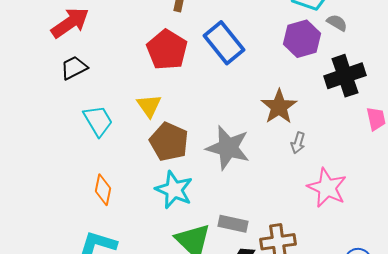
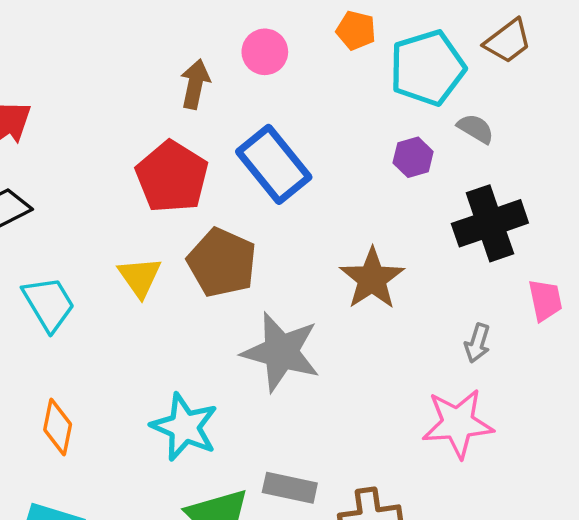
purple hexagon: (302, 39) -> (413, 157), size x0.6
brown pentagon: (169, 142) -> (222, 263), moved
gray arrow: (298, 143) -> (477, 343), moved
pink star: (327, 188) -> (458, 423), turned -30

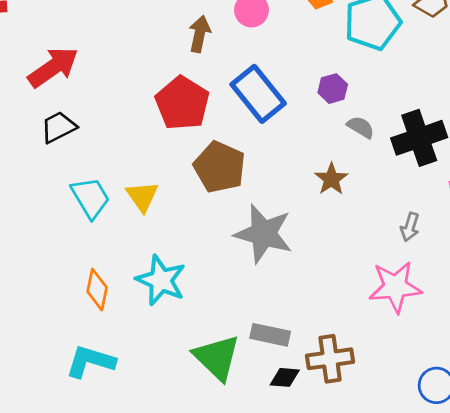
gray semicircle: (476, 129) -> (361, 127), moved
purple hexagon: (413, 157) -> (333, 89), moved
yellow triangle: (140, 277) -> (142, 196), moved
brown star: (372, 279) -> (331, 179), size x0.7
cyan star: (184, 427) -> (161, 280), moved

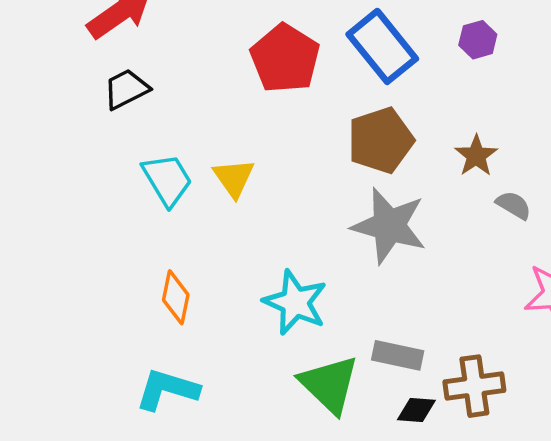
gray semicircle: (361, 127) -> (514, 205), moved
brown pentagon: (220, 167) -> (381, 140), moved, turned 30
cyan star: (161, 280) -> (295, 302), moved

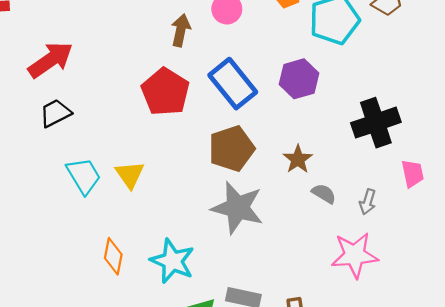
purple hexagon: (478, 40) -> (299, 79), size x1.5
orange diamond: (176, 297) -> (113, 256), moved

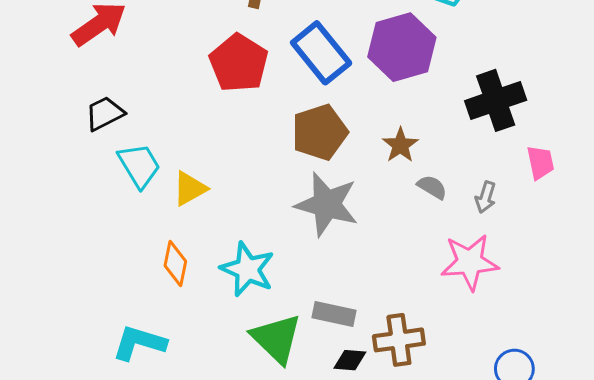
purple hexagon: (299, 79) -> (402, 47), size x1.4
black trapezoid: (55, 113) -> (105, 113), moved
yellow triangle: (130, 175) -> (190, 188), moved, turned 36

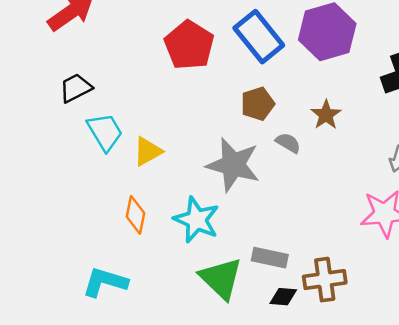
brown pentagon: (320, 132) -> (258, 104), size x0.7
gray semicircle: (432, 187) -> (288, 143), moved
gray star: (327, 204) -> (233, 165), moved

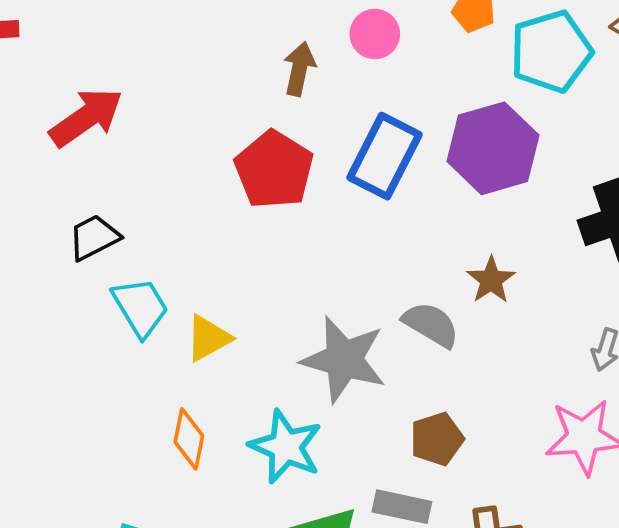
blue rectangle: (259, 37) -> (384, 156), turned 66
brown pentagon: (258, 104) -> (437, 439), moved
gray semicircle: (288, 143) -> (431, 325), size x1.4

